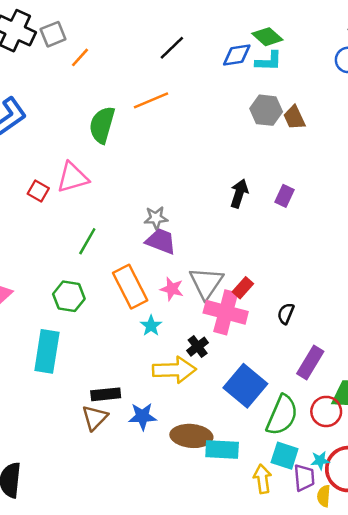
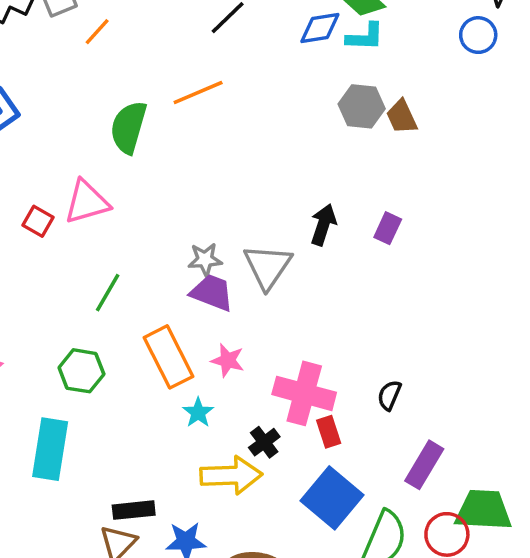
gray triangle: (206, 283) -> (268, 266), moved
red rectangle: (243, 288) -> (329, 432), moved, turned -60

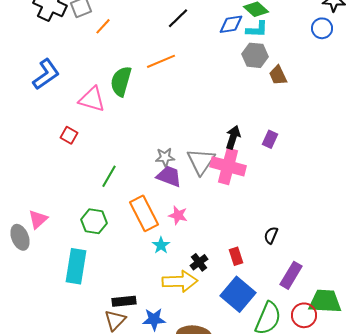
gray hexagon: (362, 106) -> (255, 55), moved
pink triangle: (87, 202) -> (92, 99), moved, turned 32
pink cross: (304, 393) -> (228, 166), moved

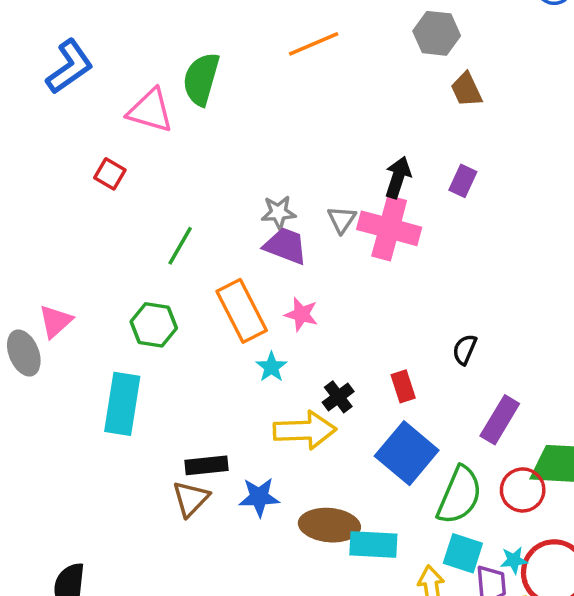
orange line: (161, 61) -> (314, 44), moved
brown trapezoid: (278, 75) -> (466, 90), moved
gray triangle: (201, 161) -> (342, 220), size x0.6

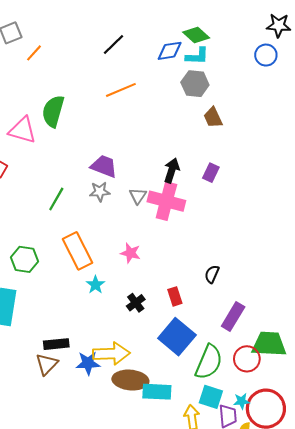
green line: (180, 246) -> (56, 199), moved
purple trapezoid: (286, 246) -> (104, 166), moved
pink star: (301, 314) -> (130, 253), moved
yellow arrow: (305, 430) -> (111, 354), moved

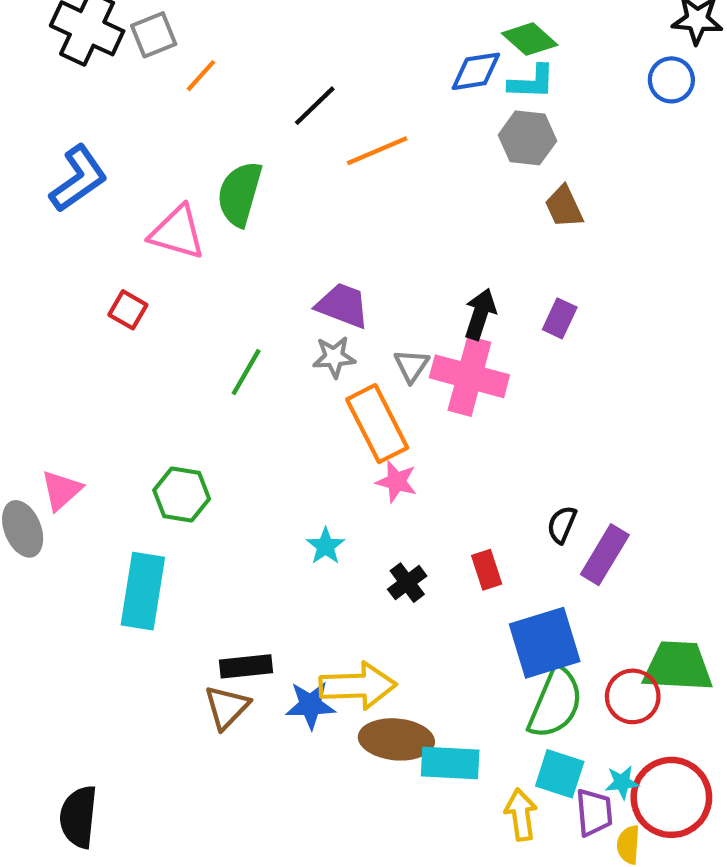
black line: (113, 44) -> (315, 106), moved
orange rectangle: (77, 251) -> (377, 424), moved
purple rectangle: (233, 317) -> (605, 555), moved
blue square: (177, 337) -> (545, 643), moved, turned 33

